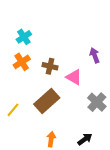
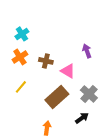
brown rectangle: (47, 101) -> (57, 97), moved
yellow line: (13, 110) -> (21, 87), moved
black arrow: (85, 139) -> (82, 118), moved

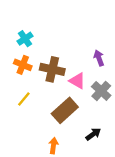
orange cross: (20, 57) -> (23, 65), turned -35
brown cross: (46, 61) -> (52, 69), size x1.5
gray cross: (89, 94) -> (101, 91), moved

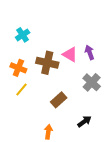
orange cross: (23, 65) -> (18, 68), moved
pink triangle: (77, 81) -> (70, 54), moved
brown rectangle: (65, 110) -> (59, 100), size x0.7

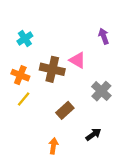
purple arrow: (90, 52) -> (104, 36), moved

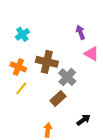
purple arrow: (104, 36) -> (80, 32), moved
pink triangle: (77, 60) -> (92, 54), moved
gray cross: (101, 91) -> (67, 77), moved

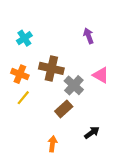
pink triangle: (92, 54) -> (101, 75), moved

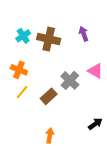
brown cross: (51, 68) -> (49, 39), moved
brown rectangle: (64, 109) -> (49, 96), moved
black arrow: (92, 133) -> (95, 124), moved

